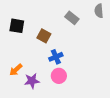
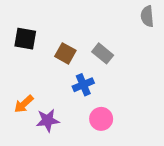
gray rectangle: (72, 18) -> (103, 53), moved
pink circle: (59, 76) -> (101, 119), moved

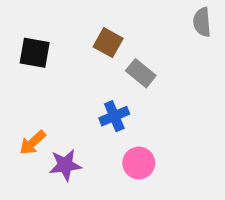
brown square: (65, 53) -> (108, 43), moved

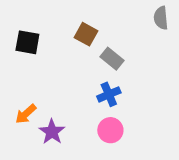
blue cross: (114, 116) -> (109, 94), moved
purple star: (65, 165) -> (52, 132), turned -30

